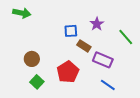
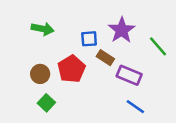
green arrow: (22, 13) -> (43, 29), moved
purple star: (97, 24) -> (122, 30), size x1.5
red pentagon: (68, 72) -> (71, 69), moved

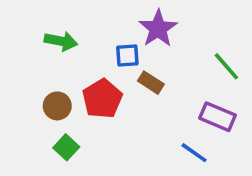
purple star: (122, 30) -> (158, 29), moved
purple rectangle: (129, 75) -> (217, 117), moved

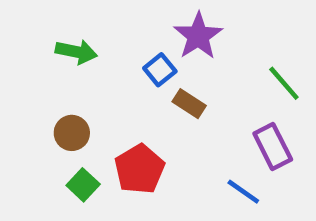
blue square: (127, 56) -> (160, 70), turned -35
red pentagon: (102, 99) -> (140, 169), moved
purple rectangle: (217, 117) -> (273, 146), turned 40

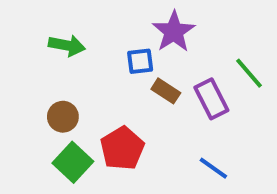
blue square: (160, 70) -> (140, 61), turned 32
purple rectangle: (273, 146) -> (211, 99), moved
green square: (83, 185) -> (73, 162), size x1.4

